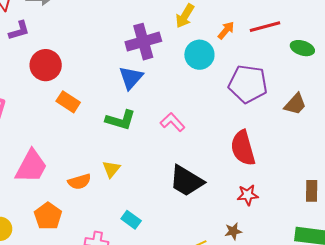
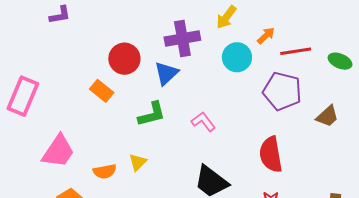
red line: (265, 27) -> (296, 51), moved
red circle: (46, 65) -> (124, 59), moved
green L-shape: (120, 120) -> (152, 114), turned -36

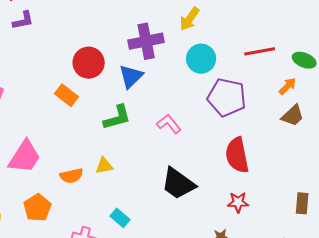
orange arrow: (266, 36) -> (287, 86), moved
purple pentagon: (282, 91) -> (227, 97), moved
yellow triangle: (138, 162) -> (104, 166), turned 36

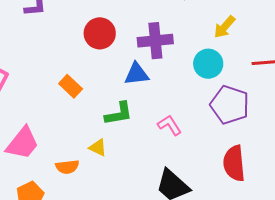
yellow arrow: (190, 19) -> (225, 27), moved
red circle: (89, 63) -> (100, 33), moved
blue triangle: (131, 76) -> (137, 74), turned 32
yellow triangle: (104, 166) -> (98, 148), moved, turned 30

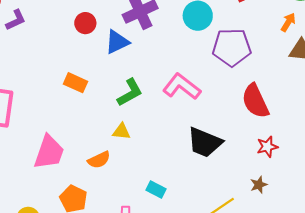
red circle: (100, 33) -> (85, 23), size x0.7
blue triangle: (137, 74) -> (117, 42), moved
pink L-shape: (170, 125) -> (182, 86), size x1.5

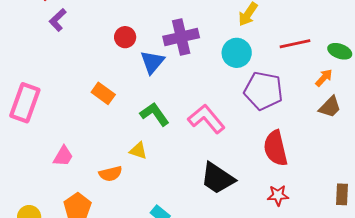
purple L-shape: (16, 20) -> (58, 20), turned 150
blue triangle: (117, 42) -> (152, 62), turned -36
green L-shape: (130, 92) -> (155, 114), turned -108
pink trapezoid: (49, 152) -> (63, 156), size x0.6

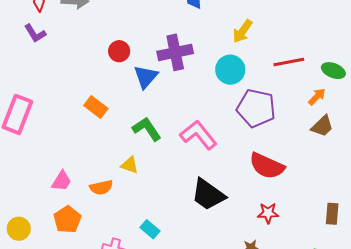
purple L-shape: (58, 20) -> (35, 33), moved, turned -80
red semicircle: (276, 148) -> (267, 166), turned -54
pink trapezoid: (63, 156) -> (62, 181), moved

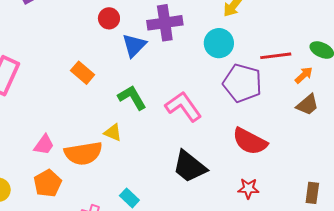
red line: (289, 62) -> (276, 56), moved
orange semicircle: (101, 187) -> (83, 153), size x1.6

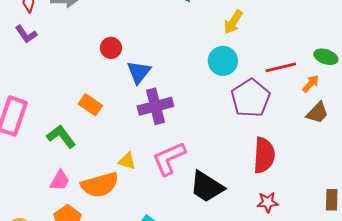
purple cross: (165, 23) -> (155, 106), moved
purple pentagon: (242, 83) -> (251, 98), turned 30
green L-shape: (132, 98) -> (61, 136), moved
pink L-shape: (183, 106) -> (169, 158), moved, turned -72
red semicircle: (250, 141) -> (264, 155), turned -108

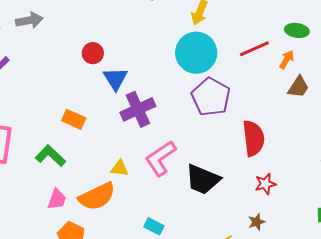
red circle: (111, 48) -> (93, 53), moved
cyan circle: (223, 61) -> (196, 53), size x1.4
purple pentagon: (251, 98) -> (211, 97), moved

